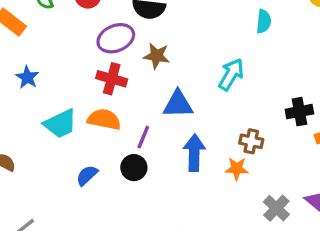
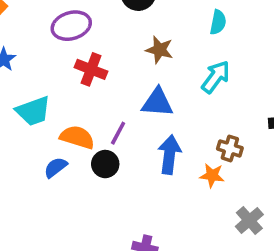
cyan semicircle: (264, 21) -> (218, 22), moved
purple ellipse: (116, 38) -> (71, 26), moved
brown star: (157, 56) -> (160, 50), moved
orange semicircle: (104, 119) -> (77, 137), moved

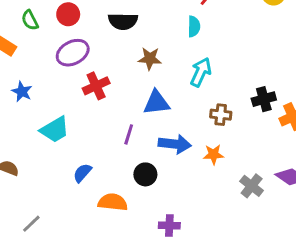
red cross: (91, 69) -> (96, 86), turned -35
orange semicircle: (77, 137) -> (113, 202), moved
brown cross: (230, 148) -> (221, 115), moved
blue arrow: (169, 155) -> (175, 144), turned 100
black circle: (105, 164) -> (145, 174), moved

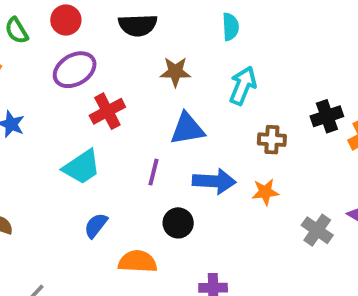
cyan trapezoid: (55, 130) -> (82, 167), moved

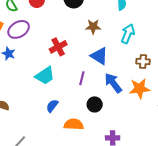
purple ellipse: (75, 70) -> (19, 29), moved
blue triangle: (187, 129) -> (99, 56), turned 42
blue arrow: (214, 181) -> (113, 83), turned -130
orange star: (265, 192) -> (140, 89), size x1.5

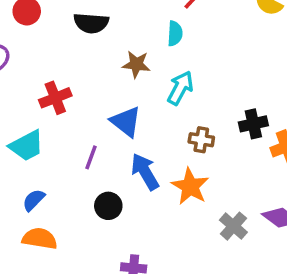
brown star: (93, 27) -> (136, 64), moved
orange star: (140, 89) -> (190, 186), turned 30
orange semicircle: (74, 124) -> (40, 239), moved

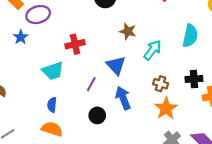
cyan semicircle: (175, 33) -> (190, 36), moved, size x1.5
orange star: (190, 186) -> (166, 108), moved
blue semicircle: (34, 200) -> (52, 105), turned -48

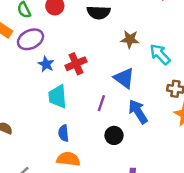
blue star: (21, 37) -> (46, 64), moved
cyan arrow: (153, 50) -> (160, 54), turned -70
cyan trapezoid: (53, 71) -> (58, 97), turned 115

